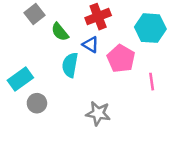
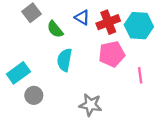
red cross: (98, 17) -> (108, 22), moved
blue triangle: (90, 45) -> (82, 17), moved
pink pentagon: (121, 59) -> (112, 54), turned 30

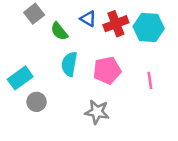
pink pentagon: (112, 54) -> (107, 70), moved

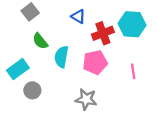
red cross: (116, 24) -> (103, 33), moved
green semicircle: (59, 31) -> (40, 41), moved

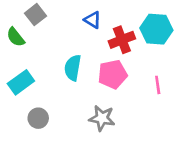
green semicircle: (40, 41) -> (16, 37), moved
gray circle: (32, 90) -> (38, 118), moved

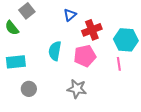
blue triangle: (93, 20) -> (70, 15), turned 48
cyan hexagon: (156, 29) -> (126, 40), moved
cyan rectangle: (21, 82) -> (16, 62), turned 30

